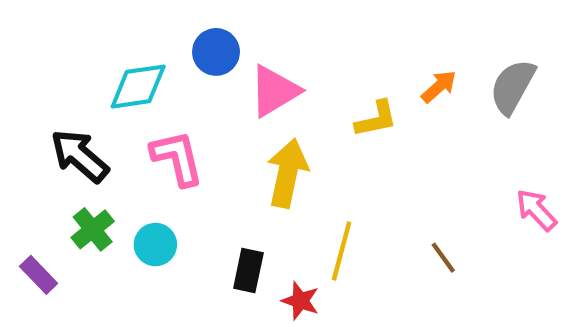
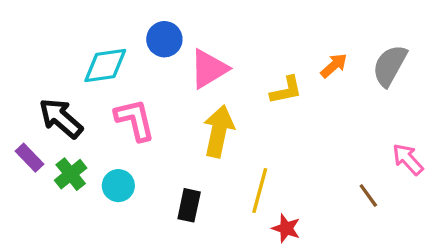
brown line: (443, 258) -> (368, 195), moved
purple rectangle: (39, 275) -> (30, 158), moved
red star: (300, 301) -> (286, 228), moved

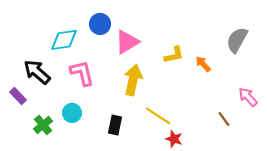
orange arrow: (334, 66) -> (203, 64), moved, turned -90
green cross: (71, 174) -> (43, 125), moved
yellow line: (260, 191) -> (158, 116), turned -72

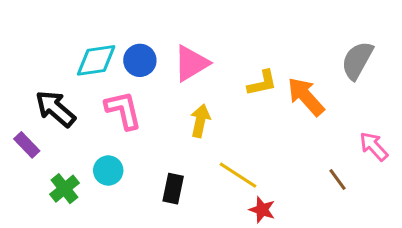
blue circle: (100, 24) -> (140, 60), moved
orange arrow: (203, 64) -> (306, 97), size x1.6
yellow arrow: (133, 80) -> (200, 121), size x0.7

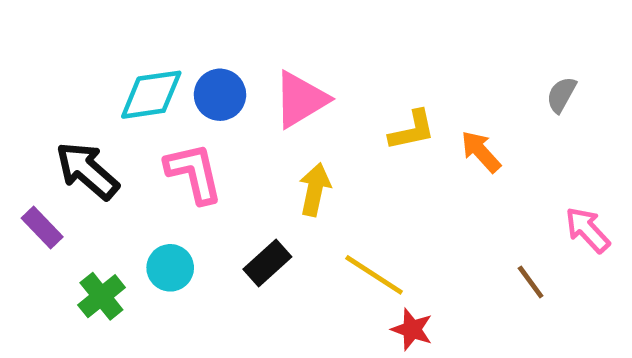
gray semicircle: (357, 60) -> (561, 95), size x0.6
orange arrow: (306, 97) -> (481, 152), size x0.7
black rectangle: (173, 189) -> (267, 263), moved, turned 36

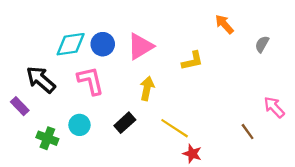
orange arrow: (481, 152) -> (224, 24), moved
green cross: (101, 296) -> (47, 138), turned -30

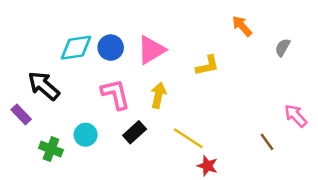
pink L-shape: (91, 81) -> (115, 94), moved

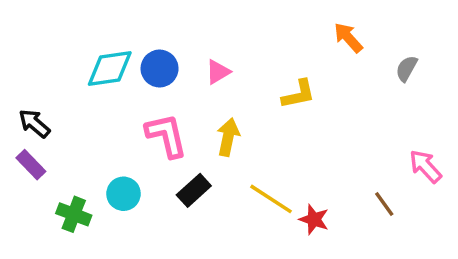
pink triangle: (151, 50) -> (218, 72), size x0.6
black arrow: (44, 86) -> (34, 123), moved, size x0.7
red star: (207, 166) -> (314, 219), moved

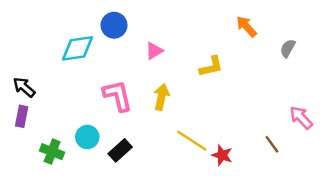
blue circle: (160, 69) -> (114, 25), moved
purple rectangle: (31, 165) -> (22, 116), turned 55
black rectangle: (194, 190) -> (120, 150), moved

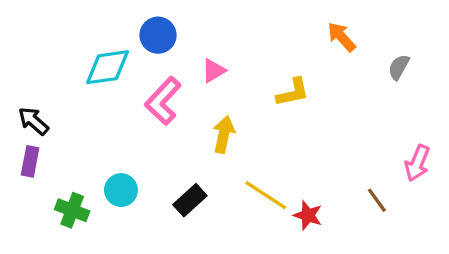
pink L-shape: (118, 96) -> (163, 101), moved, turned -124
pink arrow: (301, 118) -> (417, 163), turned -115
black rectangle: (120, 150) -> (190, 200), moved

